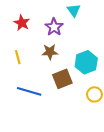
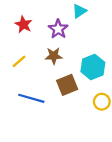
cyan triangle: (74, 10) -> (79, 11), turned 32
yellow line: (18, 57) -> (19, 61), turned 64

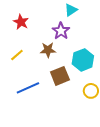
purple star: (58, 29) -> (61, 31), moved
blue line: (31, 98) -> (28, 88), turned -40

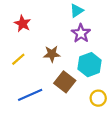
purple star: (61, 31) -> (81, 33), moved
brown square: (60, 76) -> (65, 82), turned -30

